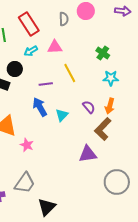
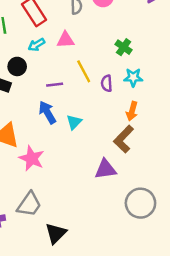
purple semicircle: (89, 107) -> (107, 83), moved, turned -144
pink star: (27, 145) -> (32, 158), size x1.5

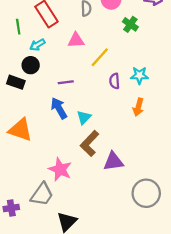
cyan arrow: (36, 45) -> (37, 45), moved
green cross: (124, 47) -> (130, 24), moved
yellow line: (84, 71) -> (100, 57), moved, turned 70
brown L-shape: (124, 139) -> (90, 143), moved
pink star: (32, 158) -> (60, 169), moved

